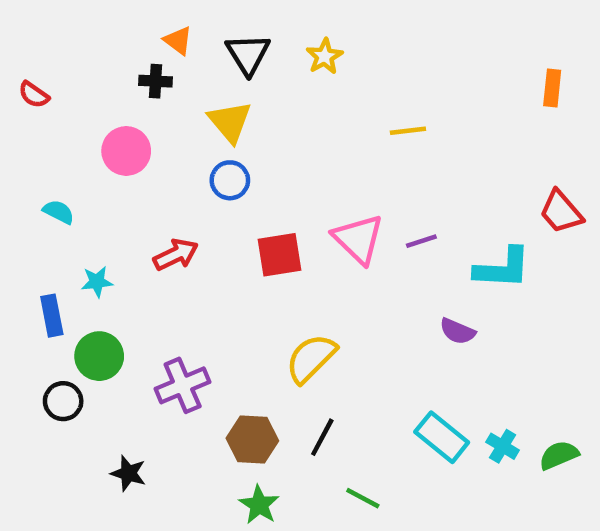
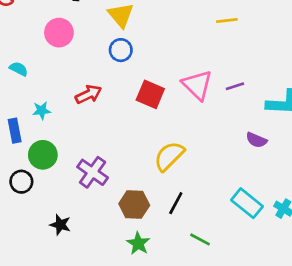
red square: (279, 255) -> (150, 94), turned 32
purple cross: (183, 385) -> (93, 172), turned -32

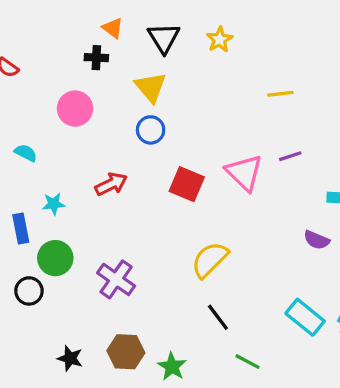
purple line: (235, 86) -> (290, 156), moved
black line: (176, 203) -> (218, 317), turned -65
brown hexagon: (134, 205) -> (126, 352), moved
black star: (60, 225) -> (70, 358), moved

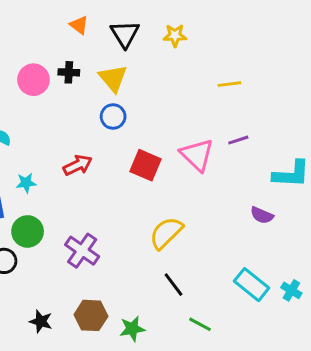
yellow star: (220, 40) -> (175, 35), turned 30
black cross: (96, 58) -> (69, 72), moved
pink circle: (75, 109) -> (33, 80), moved
green star: (172, 367) -> (132, 329), turned 30

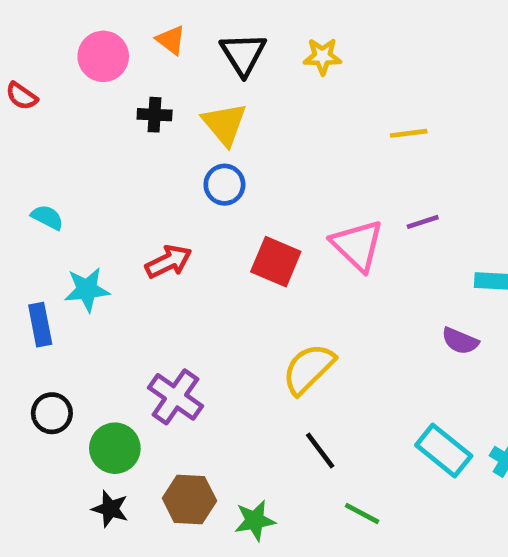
pink circle: (33, 80) -> (103, 56), moved
cyan star: (26, 183) -> (87, 290), size x1.4
green circle: (28, 231) -> (115, 448), moved

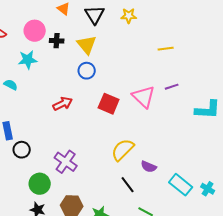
pink circle: (103, 56) -> (35, 31), moved
cyan star: (87, 290) -> (28, 60), moved
purple semicircle: (460, 341) -> (149, 167), moved
black circle: (52, 413) -> (22, 150), moved

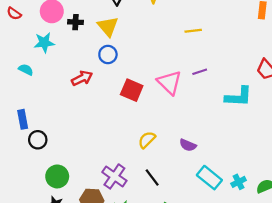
red arrow: (63, 104) -> (82, 78), moved
yellow semicircle: (123, 150) -> (147, 140), size x0.7
purple cross: (66, 162) -> (114, 176), moved
purple semicircle: (149, 167) -> (188, 145), moved
cyan cross: (208, 189) -> (239, 182), turned 32

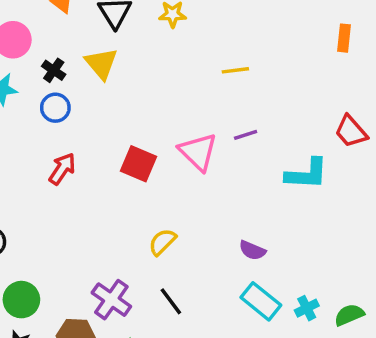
black cross: (76, 22) -> (54, 70), moved, turned 32
blue circle: (108, 54) -> (55, 108), moved
red arrow: (82, 78) -> (62, 169), moved, turned -30
purple semicircle: (188, 145) -> (252, 250), moved

